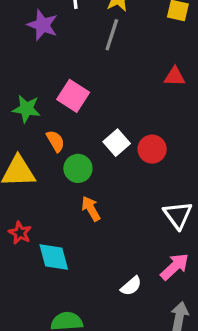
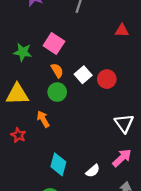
orange semicircle: (55, 141) -> (57, 70), moved
orange arrow: (91, 209) -> (43, 119), moved
cyan diamond: (54, 257) -> (58, 164), moved, turned 30

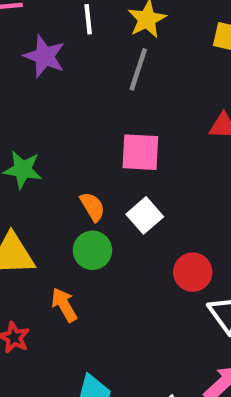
pink square: (54, 43) -> (140, 152), moved, turned -30
red circle: (107, 79) -> (193, 272), moved

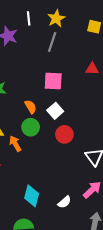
red circle: (193, 272) -> (64, 134), moved
orange arrow: (64, 305) -> (15, 144), moved

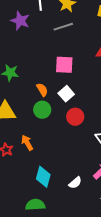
gray line: (52, 42) -> (63, 27), turned 54
orange arrow: (15, 144) -> (27, 143), moved

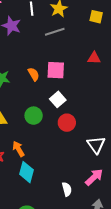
orange semicircle: (42, 90) -> (34, 74), moved
cyan diamond: (43, 177) -> (26, 172), moved
white semicircle: (75, 183) -> (67, 189), turned -64

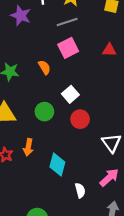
pink square: (56, 70) -> (68, 48), moved, turned -30
orange arrow: (18, 149) -> (28, 147), turned -140
cyan diamond: (26, 172) -> (57, 165), moved

